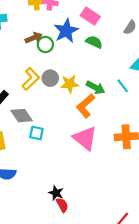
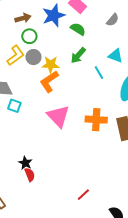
green circle: (45, 44) -> (29, 36), moved
green arrow: (96, 87) -> (78, 55), moved, turned 96
orange L-shape: (86, 106) -> (49, 82), moved

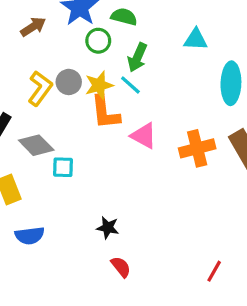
green circle: (29, 36) -> (98, 41), moved
cyan line: (99, 73) -> (130, 85), moved
orange L-shape: (49, 82) -> (105, 112), turned -45
pink triangle: (58, 116) -> (144, 136), moved, size x0.7
black star: (25, 163) -> (108, 228), moved

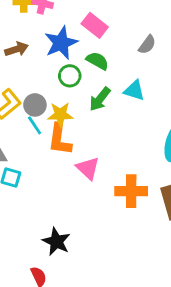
cyan triangle: (196, 39) -> (134, 90), moved
cyan line: (130, 85) -> (35, 125), moved
black star: (108, 228) -> (56, 242), moved, size x1.4

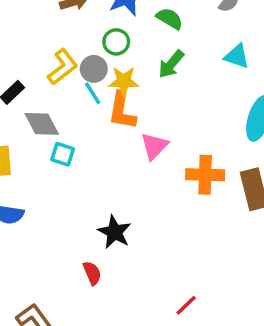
green circle: (70, 76) -> (116, 42), moved
cyan triangle: (134, 90) -> (237, 56), moved
pink triangle: (88, 168) -> (154, 146), turned 30

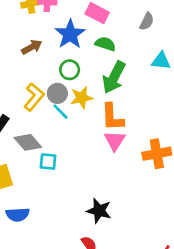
green arrow: (171, 64) -> (114, 77), size x1.4
orange L-shape: (122, 111) -> (112, 117), moved

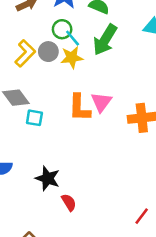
cyan line: (60, 112) -> (73, 38), moved
orange L-shape: (112, 117) -> (79, 108), moved
black star: (99, 211) -> (48, 178), moved

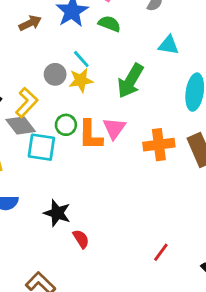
green circle: (62, 29) -> (66, 125), moved
green arrow: (105, 40) -> (130, 81), moved
yellow L-shape: (25, 53) -> (27, 103), moved
cyan square: (34, 118) -> (41, 147), size x1.5

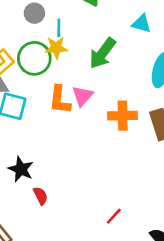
cyan line: (81, 59) -> (59, 28), turned 36
gray circle: (55, 74) -> (34, 13), moved
green circle: (66, 125) -> (34, 58), moved, size x1.6

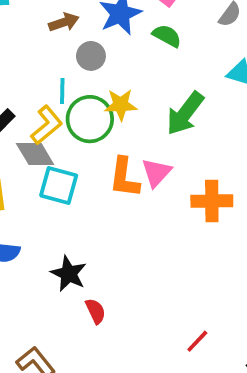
cyan line: (59, 28) -> (62, 91), moved

